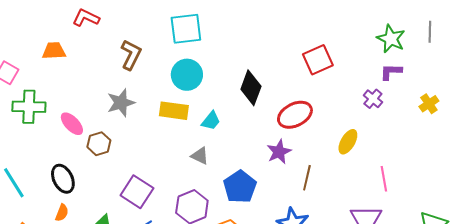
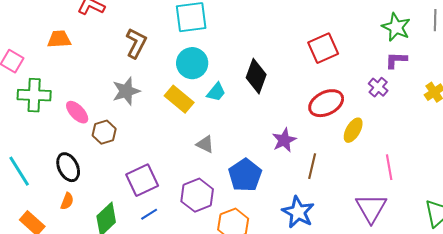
yellow rectangle: (174, 111) -> (179, 99), turned 32
red ellipse: (295, 115) -> (326, 103), moved
cyan trapezoid: (211, 121) -> (216, 92), moved
purple square: (137, 192) -> (142, 180), turned 32

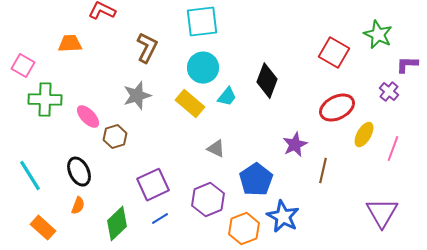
green star: (396, 27) -> (378, 35), moved
red square: (323, 48) -> (334, 53), turned -36
pink line: (389, 167) -> (393, 149), moved, turned 30
blue star: (298, 212) -> (283, 217), moved

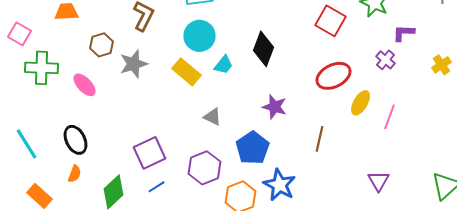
brown hexagon: (115, 137) -> (102, 45), moved
purple star: (295, 145) -> (274, 107), moved, turned -30
purple triangle: (382, 213) -> (378, 181), size x0.7

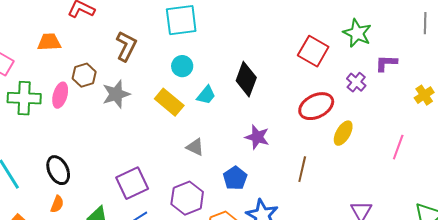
cyan circle: (200, 36) -> (182, 66), size x0.7
purple cross: (386, 60) -> (356, 82), moved
pink ellipse: (84, 85) -> (60, 95), moved, turned 60
pink line: (390, 117) -> (398, 147), moved
blue pentagon: (252, 148) -> (235, 178), size x0.7

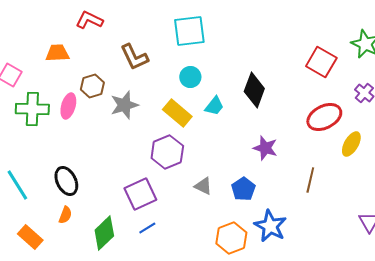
brown L-shape: (126, 46) -> (134, 57), turned 128
gray triangle: (195, 147) -> (203, 186), moved
purple hexagon: (187, 198) -> (167, 152), moved

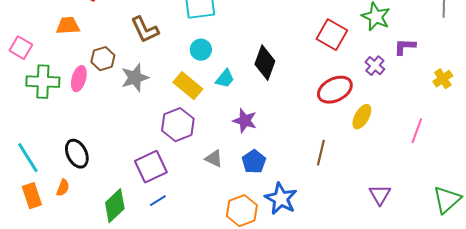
purple star: (265, 148) -> (245, 121), moved
orange semicircle: (65, 215) -> (63, 188), moved
orange rectangle: (30, 237) -> (32, 196), moved, turned 30

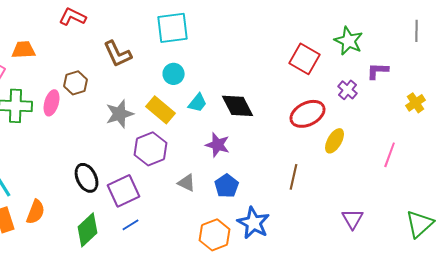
orange trapezoid: (68, 26) -> (24, 50), moved
black diamond: (265, 63) -> (238, 106), moved, turned -48
gray star: (135, 78) -> (120, 114), moved
black ellipse: (77, 154) -> (87, 178), moved
orange semicircle: (63, 188) -> (36, 212), size x1.4

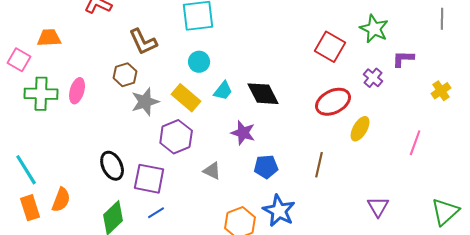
brown hexagon: (76, 83) -> (125, 75), moved
blue pentagon: (227, 186) -> (266, 167), moved, turned 30
purple square: (124, 191) -> (149, 179), turned 36

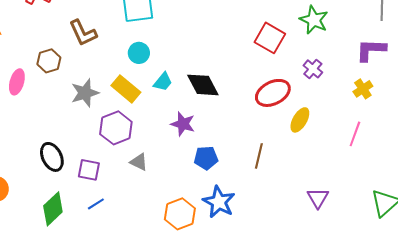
purple L-shape: (403, 59) -> (371, 50), moved, size x1.4
brown hexagon: (125, 75) -> (49, 61), moved
yellow cross: (441, 91) -> (363, 89), moved
gray triangle: (212, 171) -> (139, 162), moved
purple square: (149, 179) -> (89, 170), size x0.7

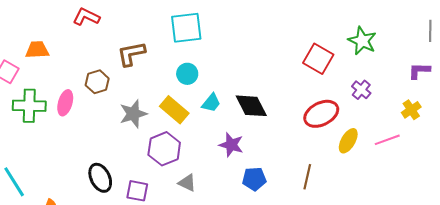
brown L-shape: (83, 33) -> (131, 54), turned 104
purple L-shape: (371, 50) -> (419, 71), size x0.7
pink line: (355, 134) -> (387, 140), moved, turned 50

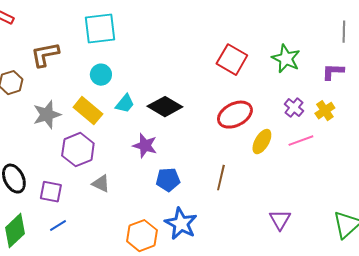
green star: (362, 41) -> (286, 59), moved
purple cross: (361, 90) -> (294, 108), moved
black diamond: (251, 106) -> (165, 107), turned -32

